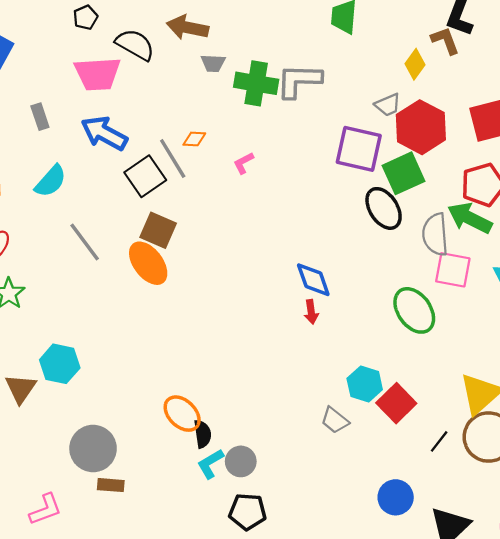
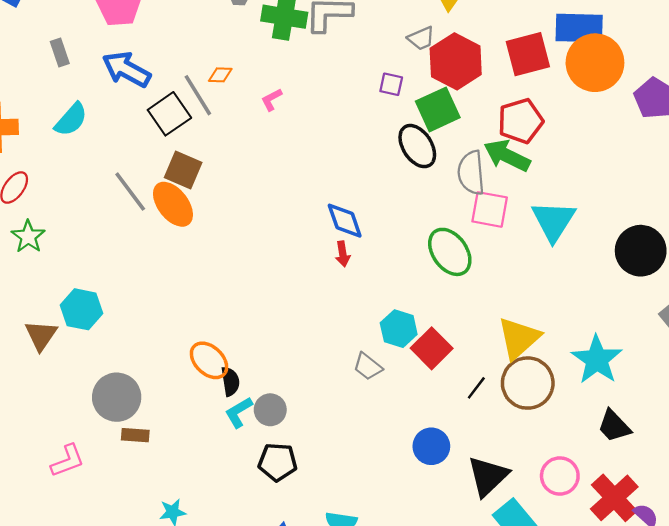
purple square: (359, 149) -> (391, 84), size x0.5
gray line: (85, 242) -> (130, 192), moved

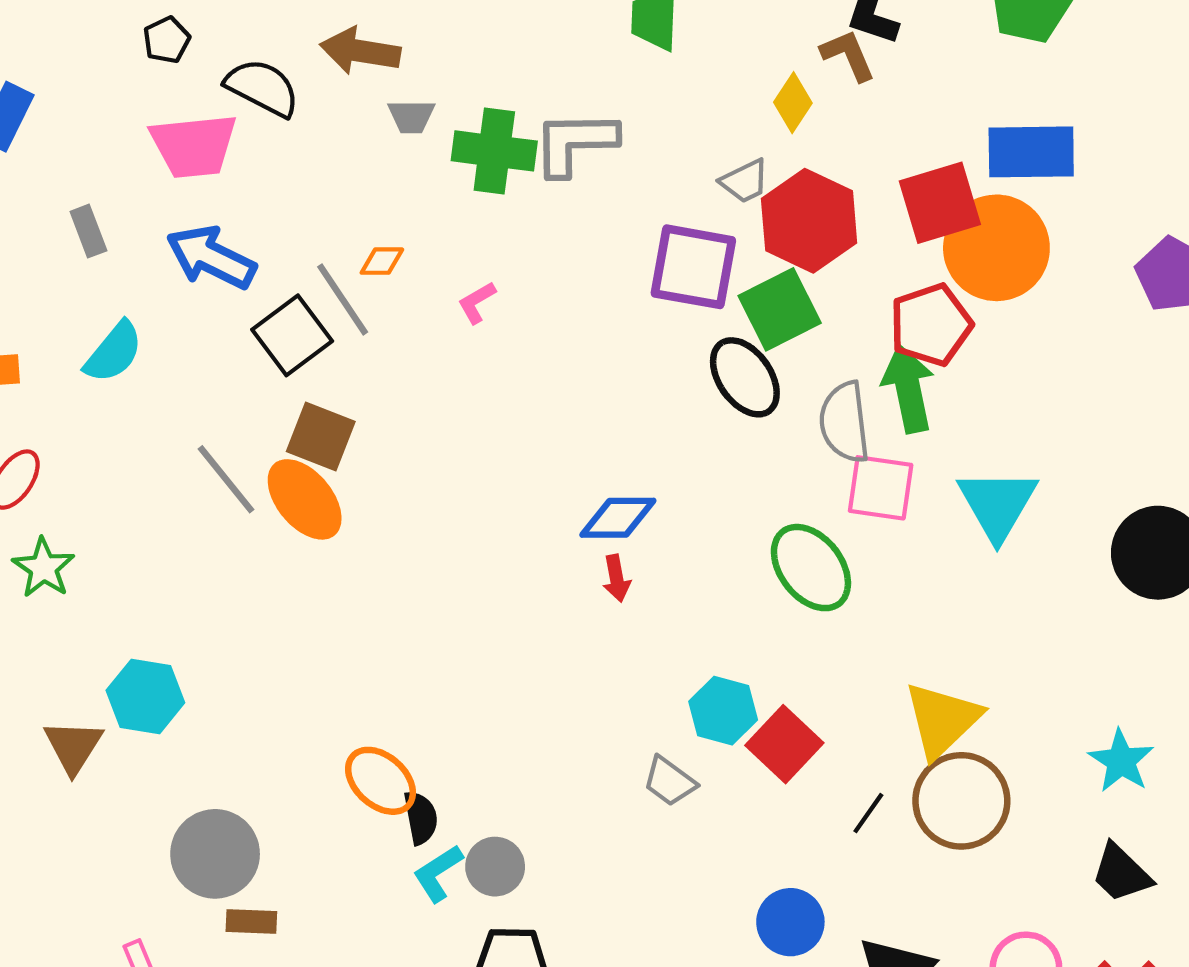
orange circle: (595, 63) -> (996, 248), moved
purple square: (391, 84) -> (693, 267), size x2.0
green arrow: (507, 156) -> (908, 389), turned 54
blue diamond: (345, 221) -> (618, 518), turned -69
cyan star: (597, 360) -> (1121, 761), moved, size x0.7

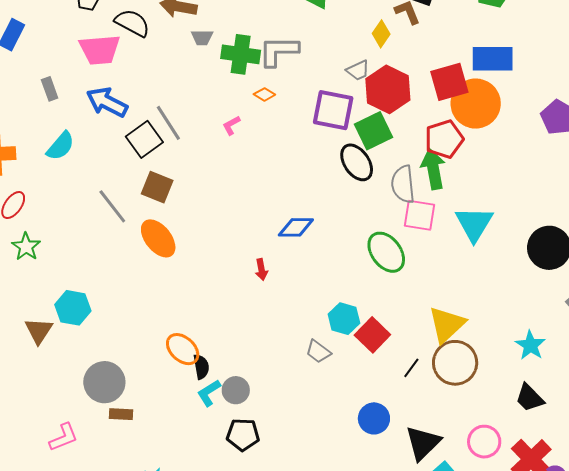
orange diamond: (382, 261) -> (264, 94), moved, turned 30
orange ellipse: (305, 499) -> (158, 238), moved
red arrow: (616, 578) -> (261, 270), moved

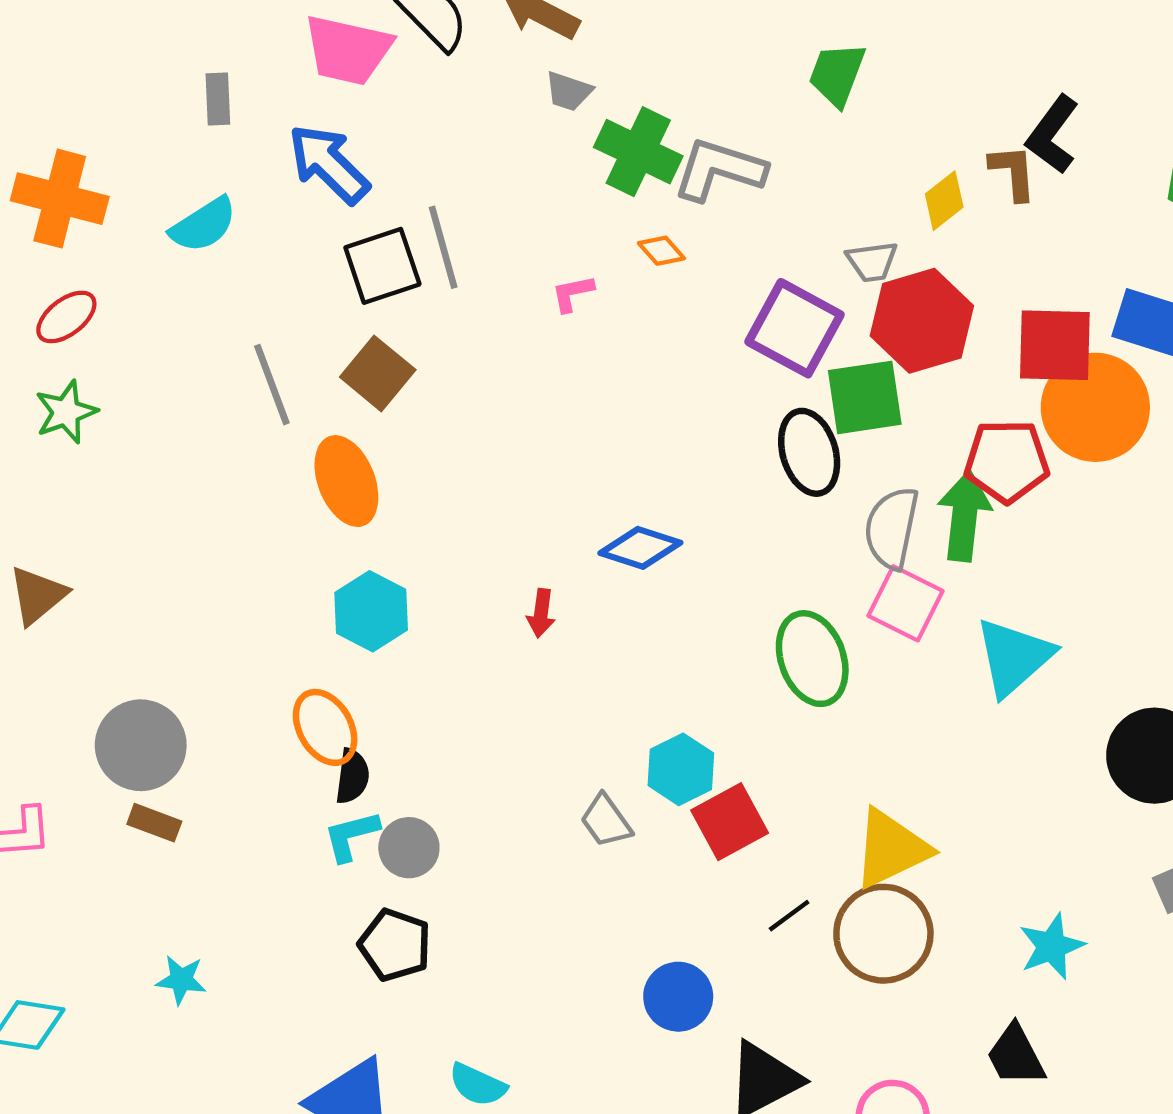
cyan hexagon: (73, 308) -> (371, 611), moved

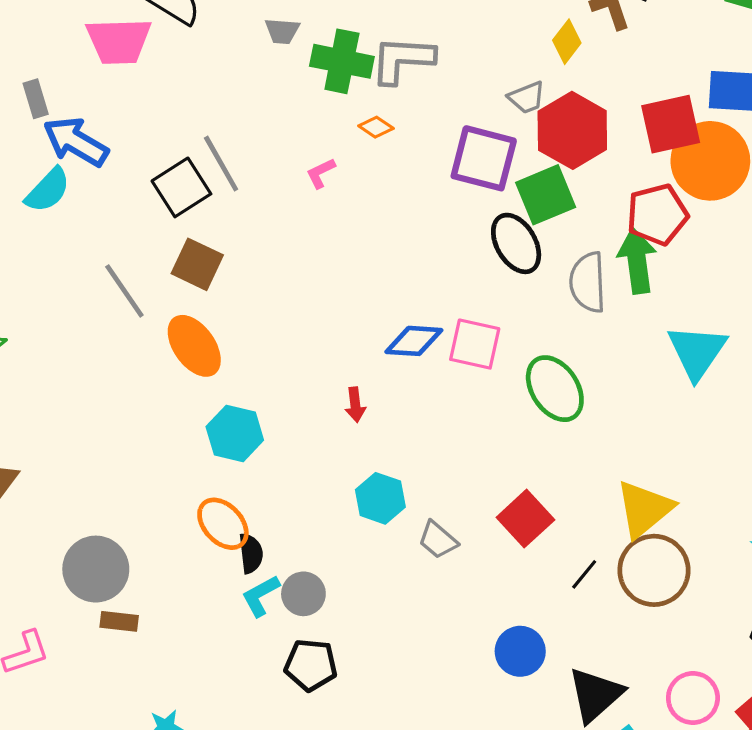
blue arrow: (329, 164) -> (76, 142), moved
pink square: (906, 603) -> (475, 344), moved
cyan hexagon: (681, 769) -> (380, 498), moved

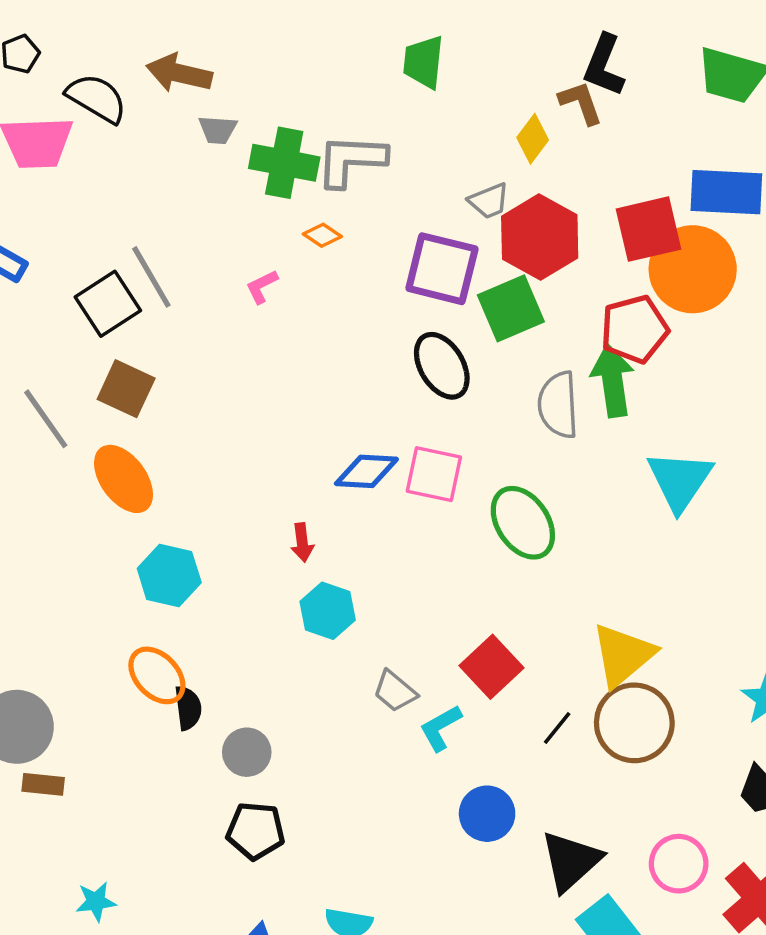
black ellipse: (516, 243) -> (442, 366), moved
cyan hexagon: (380, 498) -> (328, 611), moved
cyan L-shape: (261, 596) -> (441, 728), moved

